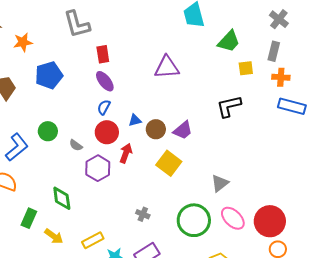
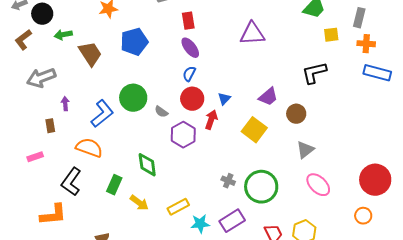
blue triangle: (135, 120) -> (224, 99), moved, turned -32
brown circle: (156, 129) -> (296, 114), moved
green circle: (48, 131) -> (133, 98), size x1.4
green circle: (194, 220) -> (261, 187), moved
red circle: (270, 221) -> (375, 180), moved

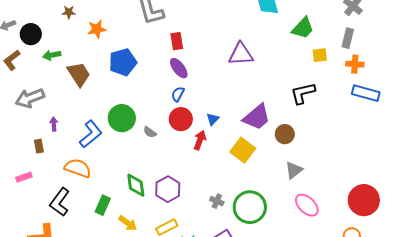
purple trapezoid: (268, 97) -> (257, 117), size x1.4
purple hexagon: (183, 135) -> (168, 189), moved

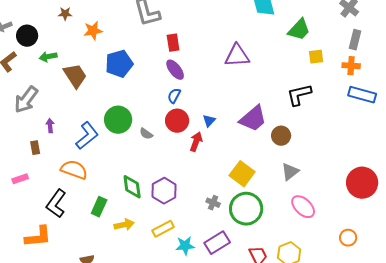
gray rectangle: (348, 38) -> (355, 40), moved
gray arrow: (30, 98) -> (26, 100), turned -32
yellow square: (243, 150) -> (242, 174), moved
red circle: (364, 200) -> (362, 183), moved
yellow arrow: (128, 223) -> (124, 225), turned -48

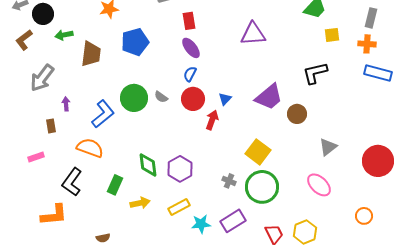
brown trapezoid: (75, 76) -> (91, 54), turned 40
gray semicircle: (146, 134) -> (161, 97), moved
gray triangle: (290, 172) -> (328, 147), moved

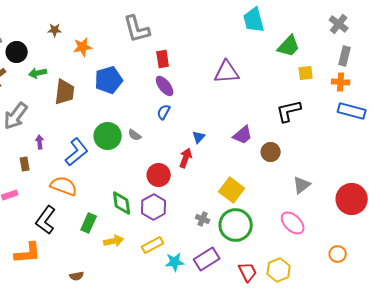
purple trapezoid: (269, 97) -> (243, 135), size x0.7
red circle: (193, 99) -> (159, 175), moved

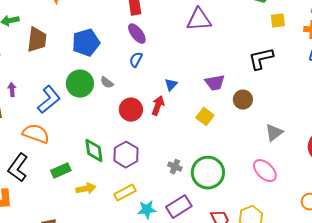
blue pentagon: (109, 80) -> (86, 43), moved
purple trapezoid: (243, 135) -> (215, 83), turned 30
red circle: (159, 175) -> (131, 110), moved
yellow square: (232, 190) -> (205, 117), moved, size x0.7
green rectangle: (89, 223) -> (61, 171), turned 42

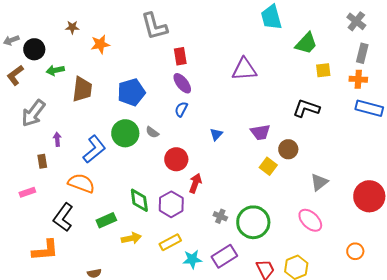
black L-shape: (261, 59) -> (306, 108), turned 32
red arrow: (158, 106) -> (195, 183), moved
yellow square: (205, 117) -> (268, 166), moved

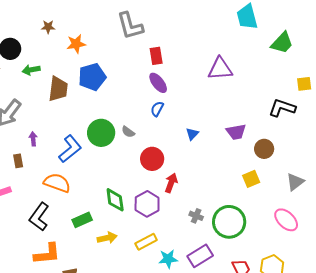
yellow square: (323, 70) -> (304, 84), moved
blue pentagon: (131, 92) -> (92, 77), moved
yellow square: (268, 166) -> (251, 179), moved, turned 30
orange L-shape: (45, 250) -> (47, 254), moved

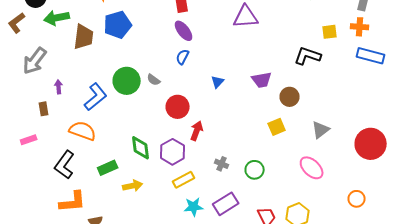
green arrow: (31, 70) -> (57, 18), size x1.4
green circle: (229, 222) -> (255, 170), size x0.6
yellow rectangle: (146, 242) -> (184, 180), moved

